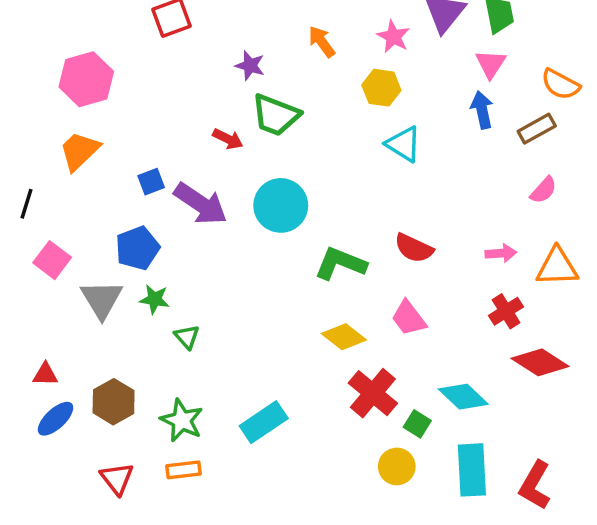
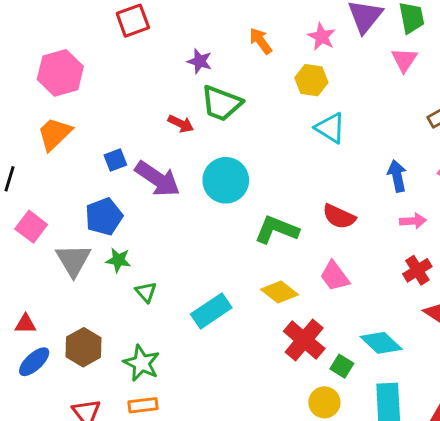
blue arrow: (482, 110) -> (397, 176), moved
cyan rectangle: (264, 422) -> (211, 311), moved

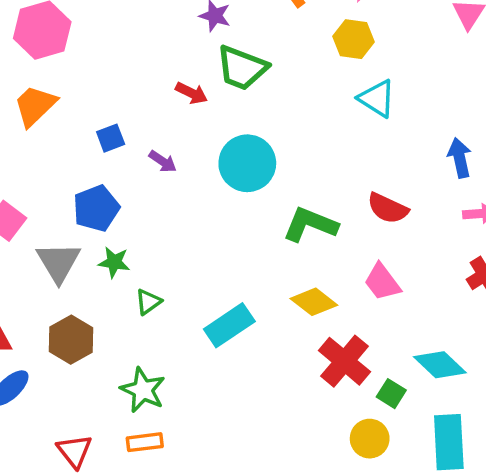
purple arrow: (158, 179) -> (163, 161), size x0.5
green triangle: (146, 292) -> (148, 302), turned 35
brown hexagon: (83, 347) -> (71, 340), moved

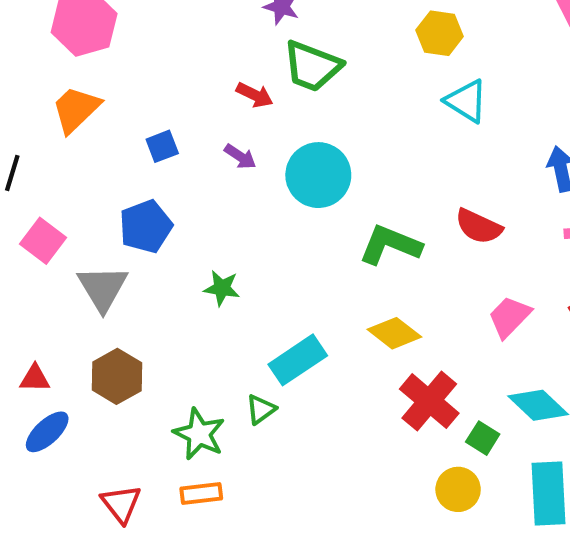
purple arrow: (163, 161) -> (240, 157), moved
green star: (114, 262) -> (222, 288), moved
pink trapezoid: (382, 282) -> (509, 317), moved, turned 81
green triangle: (148, 302) -> (261, 409), moved

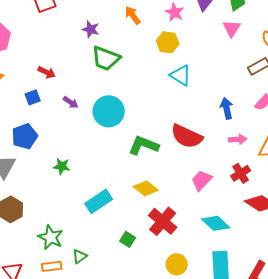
red arrow: (255, 95) -> (47, 72), moved
red semicircle: (479, 226) -> (187, 136), size x1.4
green triangle: (261, 409) -> (80, 256), moved
green square: (483, 438) -> (128, 239), moved

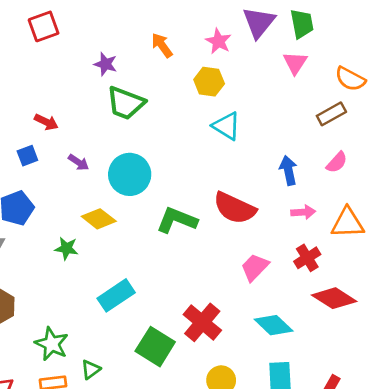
yellow diamond: (146, 188) -> (99, 219), moved
green square: (128, 239) -> (155, 347), size x1.8

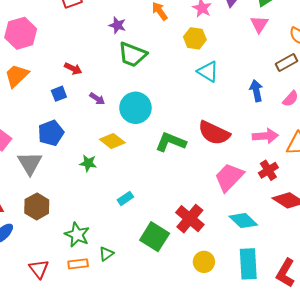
blue arrow: (288, 170) -> (256, 91), moved
pink arrow: (303, 212) -> (265, 136), size x1.4
pink trapezoid: (255, 267) -> (229, 177), size x1.4
cyan rectangle: (116, 295) -> (125, 198), size x0.6

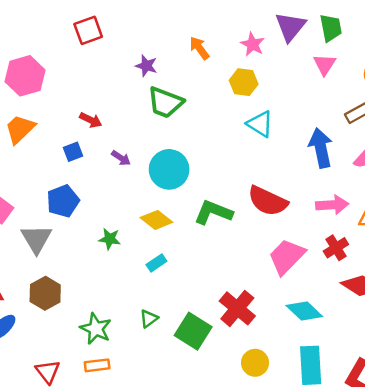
blue arrow: (256, 91) -> (321, 148), size x1.4
yellow diamond: (112, 141) -> (156, 220), moved
cyan rectangle: (125, 198) -> (156, 263), moved
green triangle: (106, 254) -> (149, 319), moved

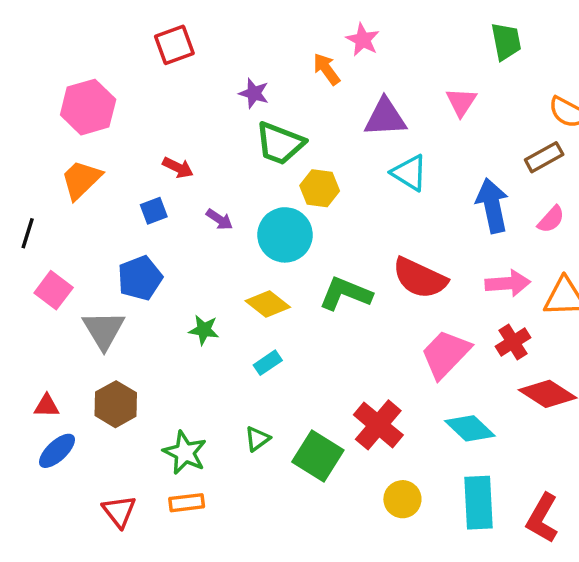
purple triangle: (290, 27) -> (385, 117), moved, turned 48
pink star: (252, 44) -> (363, 40), moved
pink triangle: (325, 64) -> (461, 102), moved
yellow hexagon: (244, 82) -> (320, 188), moved

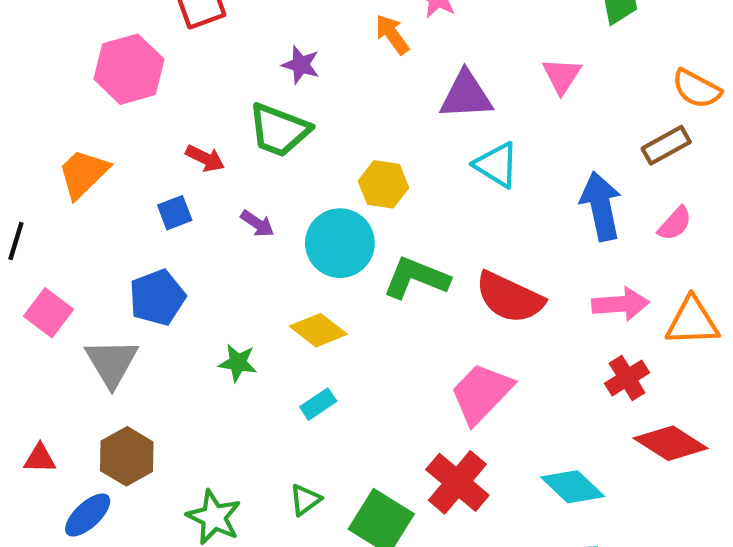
pink hexagon: (88, 107) -> (129, 69), moved
green trapezoid: (280, 143) -> (279, 130), moved
green L-shape: (345, 294) -> (416, 278), moved
pink trapezoid: (446, 354) -> (481, 393), moved
blue ellipse: (57, 451) -> (88, 515), moved

